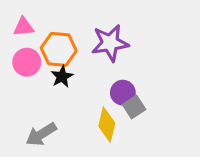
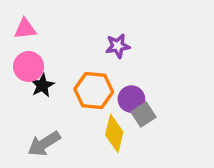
purple star: (110, 43) -> (118, 46), size x0.6
orange hexagon: (59, 49) -> (94, 91), moved
black star: (62, 77) -> (42, 85), moved

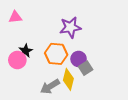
purple star: (118, 46) -> (70, 27), size x1.5
pink circle: (29, 67) -> (17, 60), moved
gray arrow: (44, 144) -> (50, 87), moved

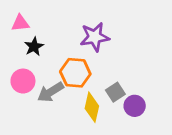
black star: (26, 51) -> (34, 47), moved
purple circle: (79, 59) -> (135, 106), moved
gray arrow: (50, 87) -> (51, 92), moved

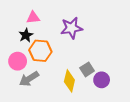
pink triangle: (20, 23) -> (33, 18), moved
orange hexagon: (75, 73) -> (40, 51), moved
gray arrow: (51, 92) -> (29, 79), moved

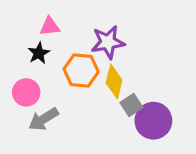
orange hexagon: (40, 51) -> (81, 70), moved
purple circle: (102, 80) -> (153, 121), size x1.5
yellow diamond: (69, 81) -> (114, 81), moved

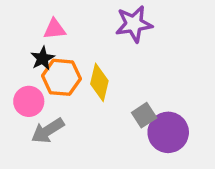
purple star: (108, 42) -> (134, 24), moved
orange hexagon: (81, 70) -> (61, 77), moved
yellow diamond: (114, 81) -> (99, 82), moved

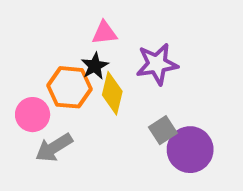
purple star: (134, 24) -> (157, 64), moved
pink triangle: (55, 29) -> (104, 33), moved
black star: (43, 58) -> (95, 66), moved

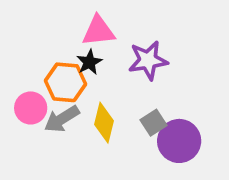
pink triangle: (104, 33) -> (98, 31), size x1.4
yellow diamond: (112, 93) -> (104, 123), moved
gray arrow: (54, 148) -> (62, 119), moved

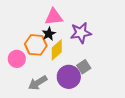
gray arrow: (62, 119) -> (38, 83), moved
yellow diamond: (104, 123) -> (57, 50), moved, turned 35
purple circle: (179, 141) -> (69, 77), moved

